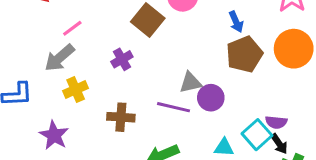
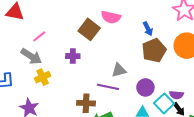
gray arrow: (60, 58) -> (31, 56), turned -105
purple cross: (122, 59) -> (73, 56), turned 32
purple circle: (211, 98) -> (145, 87), moved
brown cross: (121, 117) -> (86, 103), moved

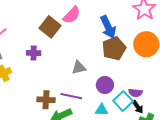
pink semicircle: (111, 17) -> (72, 15), turned -60
blue arrow: (148, 29) -> (108, 27), size x1.6
purple line: (108, 87) -> (71, 96), moved

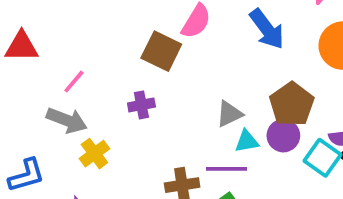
brown pentagon: (114, 48) -> (292, 104), moved
cyan triangle: (102, 110) -> (247, 141), moved

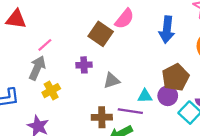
blue arrow: (267, 29) -> (167, 30), turned 35
gray triangle: (229, 114) -> (112, 81), moved
gray arrow: (67, 120) -> (37, 68), turned -95

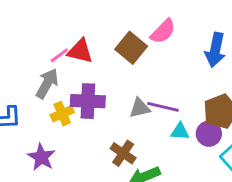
red triangle: (16, 19) -> (80, 51), moved
purple cross: (84, 65) -> (88, 101), moved, size x1.6
purple line: (130, 111) -> (163, 107), moved
brown cross: (102, 117) -> (123, 153), turned 30

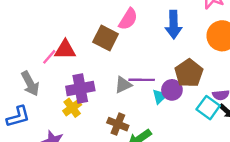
gray arrow: (47, 83) -> (30, 84), moved, turned 135
yellow cross: (62, 114) -> (72, 108), moved
cyan triangle: (180, 131) -> (160, 96), turned -35
purple circle: (209, 134) -> (172, 90), moved

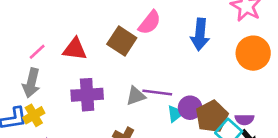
pink line: (49, 57) -> (37, 52), moved
brown pentagon: (189, 73) -> (212, 116), moved
gray arrow: (30, 84) -> (31, 83), turned 35
yellow cross: (72, 108) -> (34, 115), moved

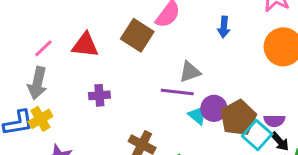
blue arrow: (200, 34) -> (224, 27), size x0.6
purple cross: (87, 95) -> (99, 95), size x0.6
gray triangle: (136, 96) -> (190, 72), moved
cyan triangle: (175, 114) -> (198, 115), turned -42

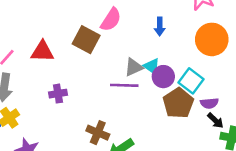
purple circle: (214, 108) -> (163, 77), moved
cyan triangle: (198, 115) -> (152, 66), moved
cyan square: (257, 135) -> (191, 81), moved

